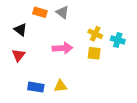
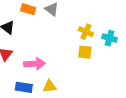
pink arrow: (62, 48) -> (35, 64), moved

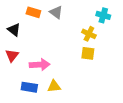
cyan cross: (110, 38) -> (103, 15), moved

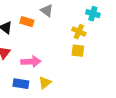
orange rectangle: (33, 12) -> (27, 22), moved
yellow triangle: (54, 86) -> (45, 83), turned -32

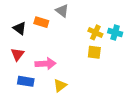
cyan cross: (93, 14) -> (115, 32), moved
blue rectangle: (21, 84) -> (26, 81), moved

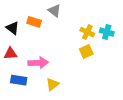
yellow square: (94, 52) -> (86, 52), turned -32
red triangle: (17, 54) -> (11, 54), turned 48

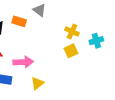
cyan cross: (107, 32) -> (96, 41), moved, turned -32

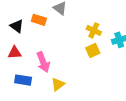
pink arrow: (23, 62) -> (43, 62), turned 72

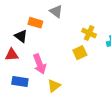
black triangle: (17, 26) -> (21, 36), moved
yellow square: (93, 50) -> (80, 53), moved

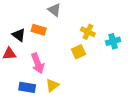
orange rectangle: (35, 23) -> (39, 30), moved
blue rectangle: (20, 82) -> (27, 87), moved

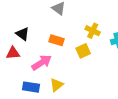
orange rectangle: (39, 30) -> (57, 40), moved
pink arrow: (38, 63) -> (42, 63), turned -102

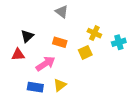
black triangle: (23, 34) -> (27, 36), turned 40

